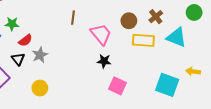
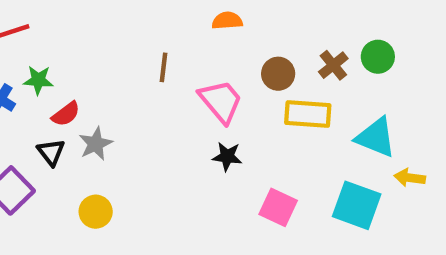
green circle: (194, 12) -> (378, 57), moved
cyan triangle: (176, 37) -> (376, 137), moved
pink square: (117, 86) -> (278, 207), moved

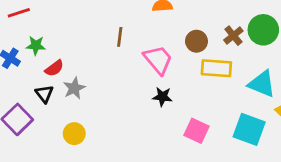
green circle: (378, 57) -> (263, 30), size x1.4

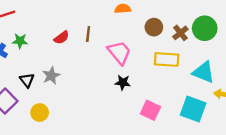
brown circle: (196, 41) -> (154, 27), moved
red semicircle: (54, 68) -> (62, 38), moved
yellow circle: (74, 134) -> (40, 113), moved

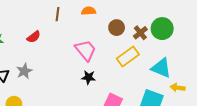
brown line: (88, 34) -> (57, 14), moved
yellow rectangle: (167, 59) -> (128, 57), turned -40

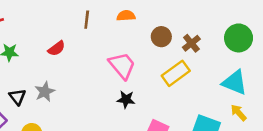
green circle: (162, 29) -> (239, 38), moved
cyan triangle: (161, 68) -> (235, 82), moved
yellow arrow: (178, 88) -> (239, 113), turned 40

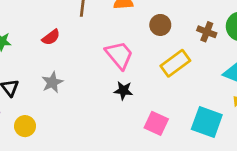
brown cross: (191, 43) -> (207, 32), moved, turned -30
gray star: (45, 92) -> (52, 82), moved

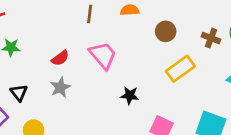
red semicircle: (51, 37) -> (60, 58), moved
pink trapezoid: (119, 55) -> (103, 55), moved

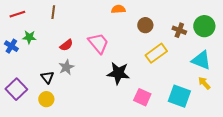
brown line: (90, 14) -> (53, 12), moved
black triangle: (19, 93) -> (47, 77), moved
black star: (130, 95) -> (118, 73), size x1.6

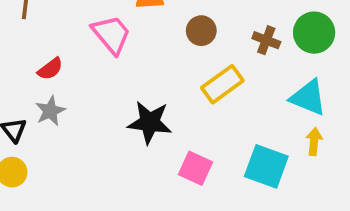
pink trapezoid: (98, 43) -> (111, 34), moved
yellow arrow: (204, 83) -> (314, 142), turned 48

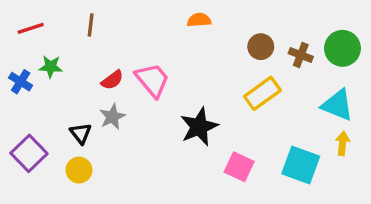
brown circle: (201, 31) -> (261, 47), moved
pink trapezoid: (111, 34) -> (152, 80), moved
black star: (150, 122) -> (199, 127), turned -30

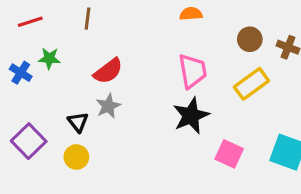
red semicircle: (112, 80) -> (108, 71), size x1.4
pink trapezoid: (152, 80) -> (193, 71), moved, turned 30

